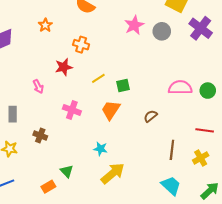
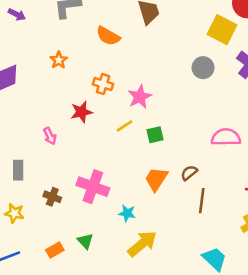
pink star: (134, 25) -> (140, 97), moved
pink cross: (72, 110) -> (93, 187), moved, size x1.4
orange trapezoid: (111, 110) -> (156, 179), moved
brown line: (172, 150) -> (202, 201), moved
orange rectangle: (48, 187) -> (55, 250), moved

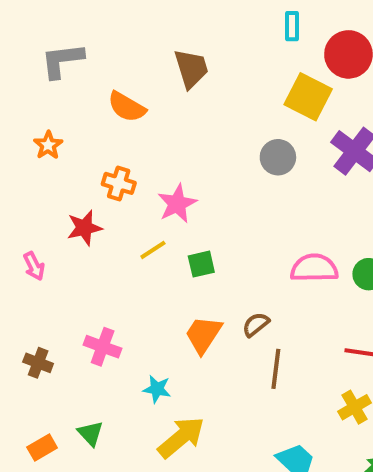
pink cross: (93, 187) -> (103, 347), size x0.7

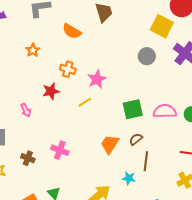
green square: (201, 264) -> (133, 109), moved, size x1.5
cyan star: (157, 389) -> (129, 178), moved

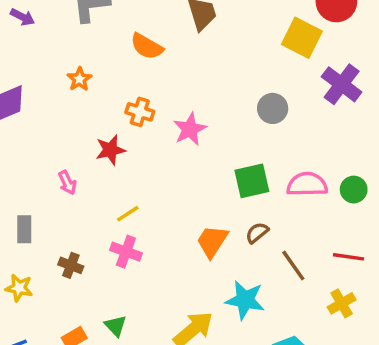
gray circle: (147, 56) -> (273, 108), moved
yellow line: (85, 102) -> (128, 214), moved
brown line: (146, 161) -> (293, 265), moved, turned -42
cyan star: (129, 178) -> (245, 300), size x1.6

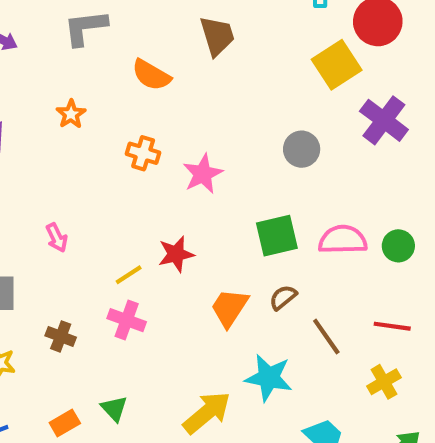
yellow square: (302, 38) -> (337, 65), turned 30
red star: (110, 150) -> (176, 254), moved

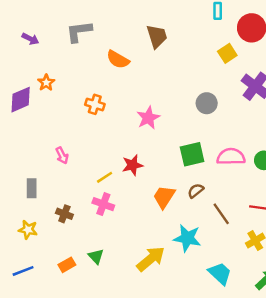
yellow square: (337, 65) -> (227, 53), size x0.7
orange star: (71, 114) -> (46, 83), moved
orange cross: (143, 153) -> (95, 104), moved

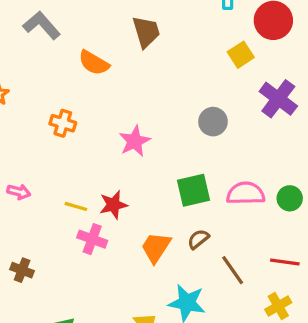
gray L-shape: (79, 31) -> (42, 25), turned 56
pink arrow: (62, 155) -> (19, 192), turned -49
yellow line: (105, 177) -> (76, 206), moved, turned 49
pink cross: (103, 204) -> (92, 239), moved

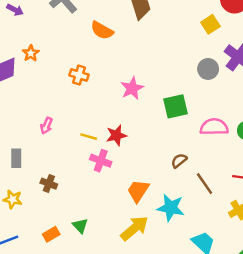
gray circle: (213, 122) -> (208, 69), moved
green square: (193, 190) -> (175, 106), moved
pink arrow: (19, 192) -> (46, 126), turned 98
orange trapezoid: (156, 247) -> (138, 191), moved

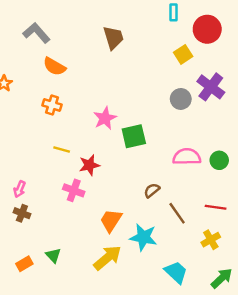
orange semicircle: (102, 30) -> (54, 66), moved
green square: (175, 106) -> (134, 136), moved
pink arrow: (46, 126) -> (20, 189), moved
yellow line: (89, 137) -> (62, 149), moved

